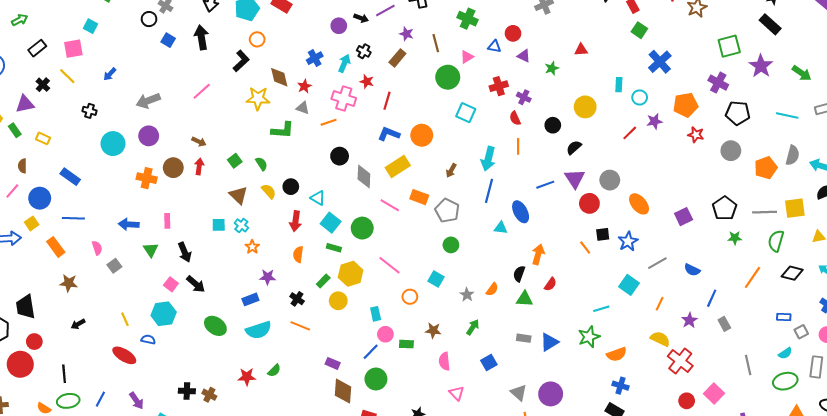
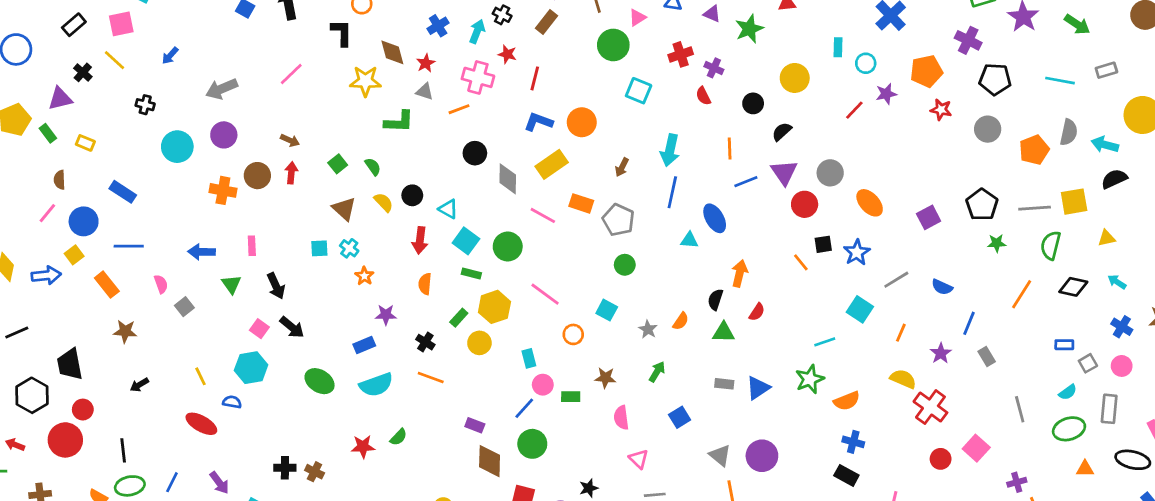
black L-shape: (241, 61) -> (342, 33), turned -45
green star: (552, 68) -> (749, 29), size x1.5
orange line: (518, 146) -> (730, 148), moved

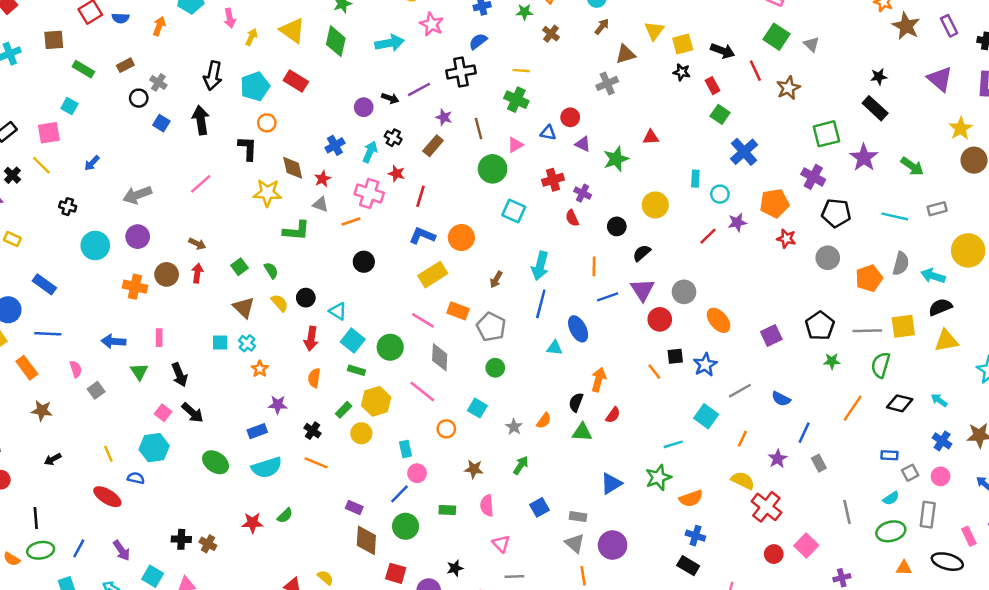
gray diamond: (508, 179) -> (440, 357), moved
yellow triangle: (1106, 238) -> (946, 341), moved, size x1.5
gray rectangle: (724, 384) -> (578, 517), moved
green rectangle: (571, 397) -> (447, 510), moved

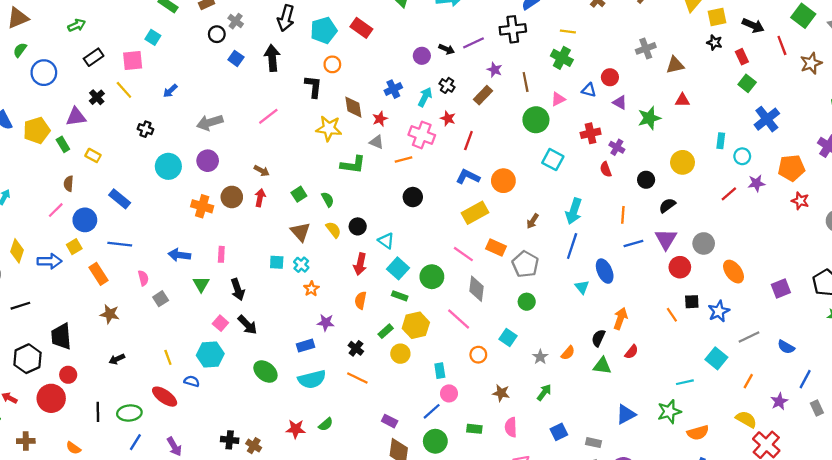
brown triangle: (625, 54) -> (675, 65), moved
cyan triangle: (554, 348) -> (582, 287), turned 40
green ellipse: (41, 550) -> (129, 413), moved

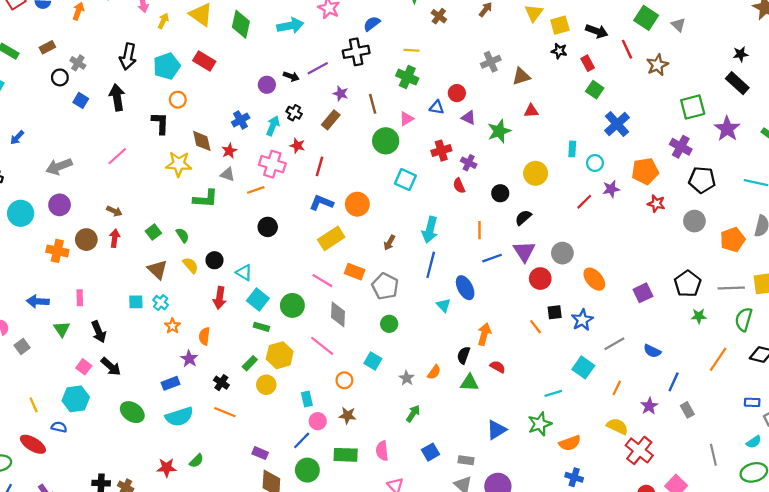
orange semicircle: (361, 300) -> (204, 336), moved
purple star: (326, 323) -> (189, 359), turned 30
red semicircle: (631, 352) -> (498, 367), turned -96
brown star: (501, 393) -> (347, 415), moved
green rectangle: (474, 429) -> (346, 455), size x1.5

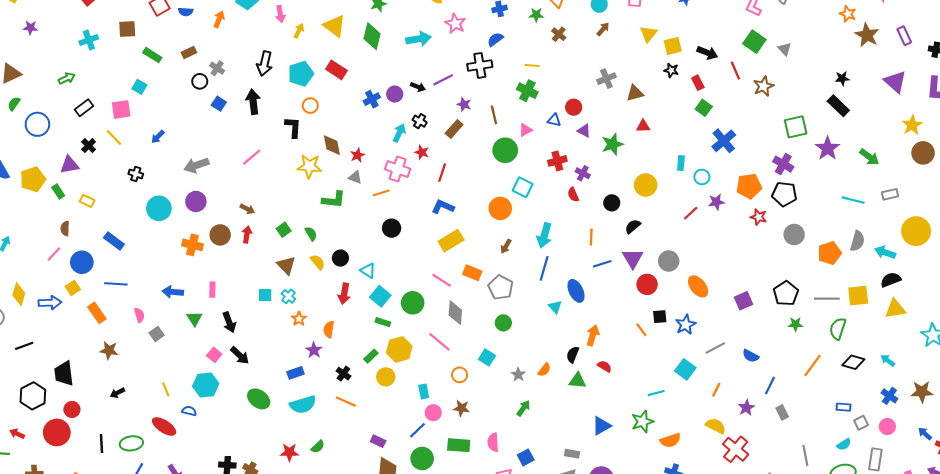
blue cross: (241, 120) -> (372, 99), moved
black pentagon: (702, 180) -> (784, 194), moved
orange circle: (357, 204) -> (500, 208), moved
blue square: (430, 452) -> (526, 457), moved

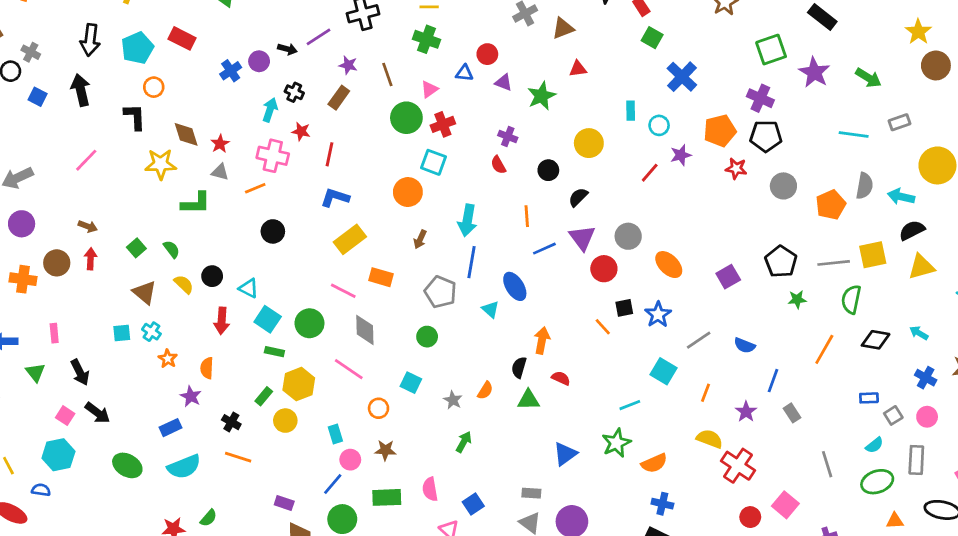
red cross: (557, 161) -> (443, 124), moved
gray pentagon: (501, 287) -> (440, 292), moved

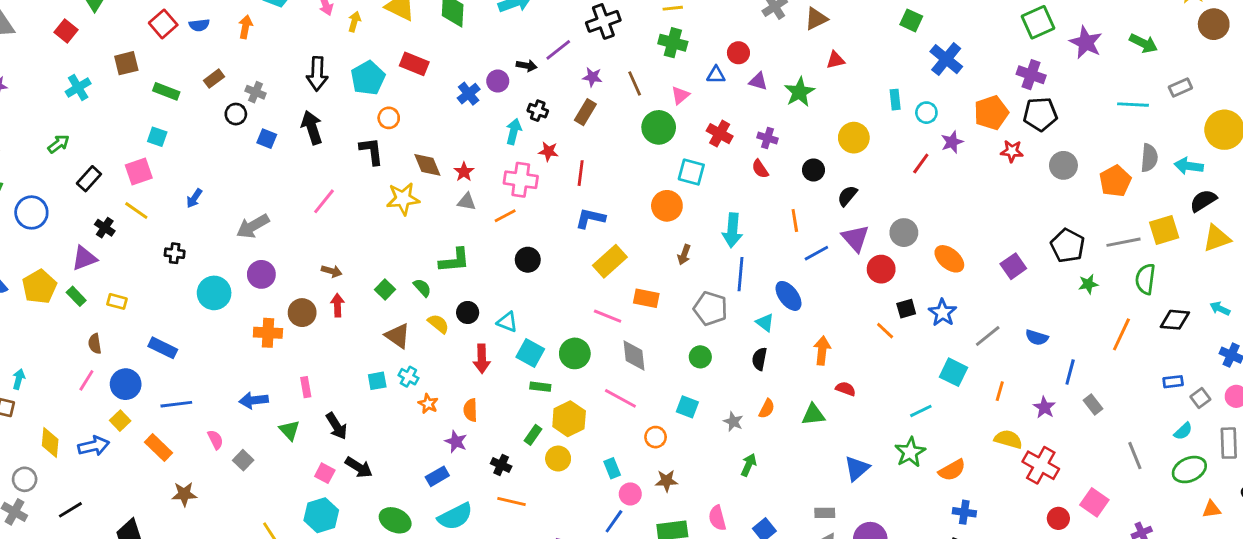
red cross: (443, 124) -> (720, 134), moved, turned -35
green L-shape: (196, 203) -> (454, 260), moved
black semicircle: (519, 367) -> (759, 359), moved

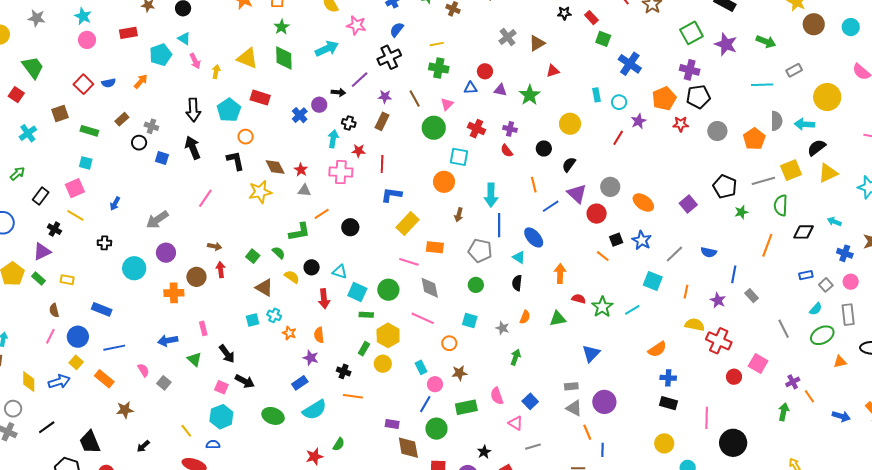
orange arrow: (245, 27) -> (141, 81), turned 35
orange line: (505, 216) -> (322, 214), moved
green star: (910, 452) -> (602, 307), moved

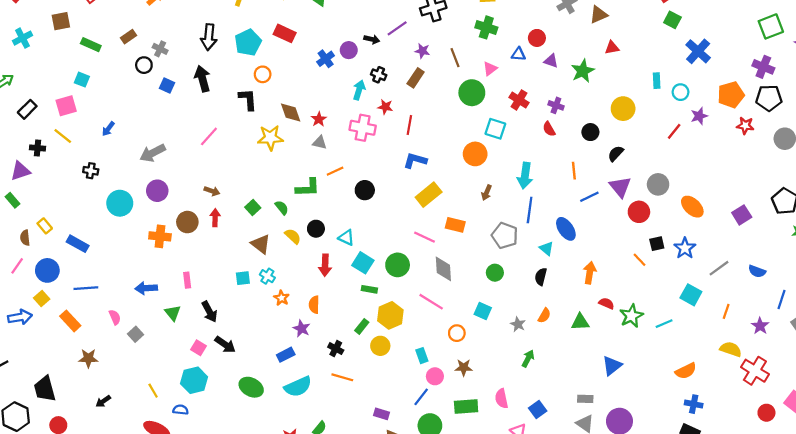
black cross: (54, 229) -> (37, 148), turned -32
yellow rectangle: (67, 280) -> (45, 226), moved, turned 32

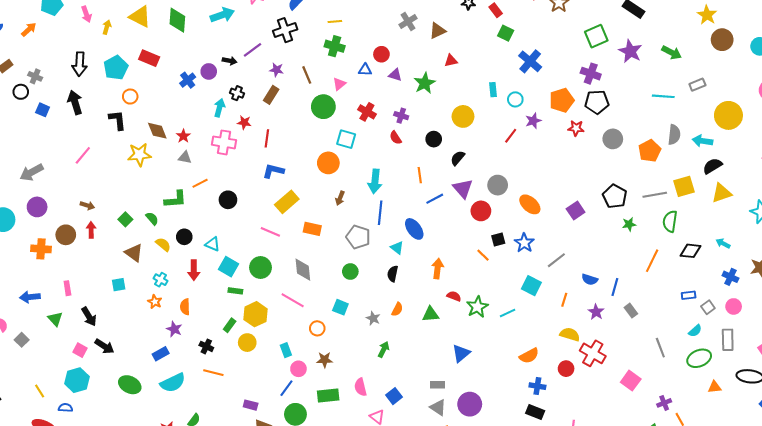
pink line: (424, 237) -> (270, 232), moved
blue semicircle: (757, 271) -> (590, 279), moved
cyan cross: (267, 276) -> (160, 280), moved
red circle: (766, 413) -> (566, 369), moved

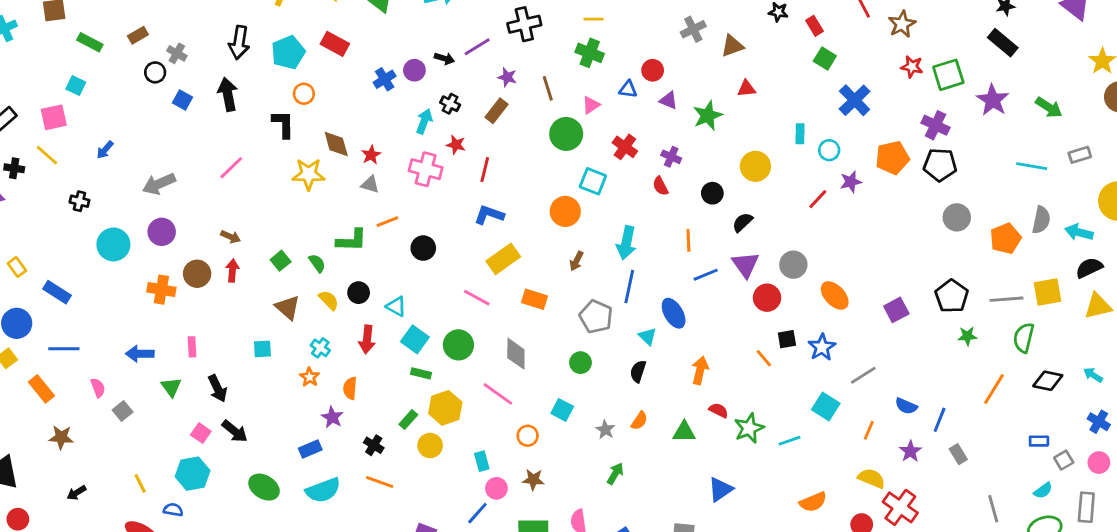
red star: (576, 128) -> (912, 67), moved

